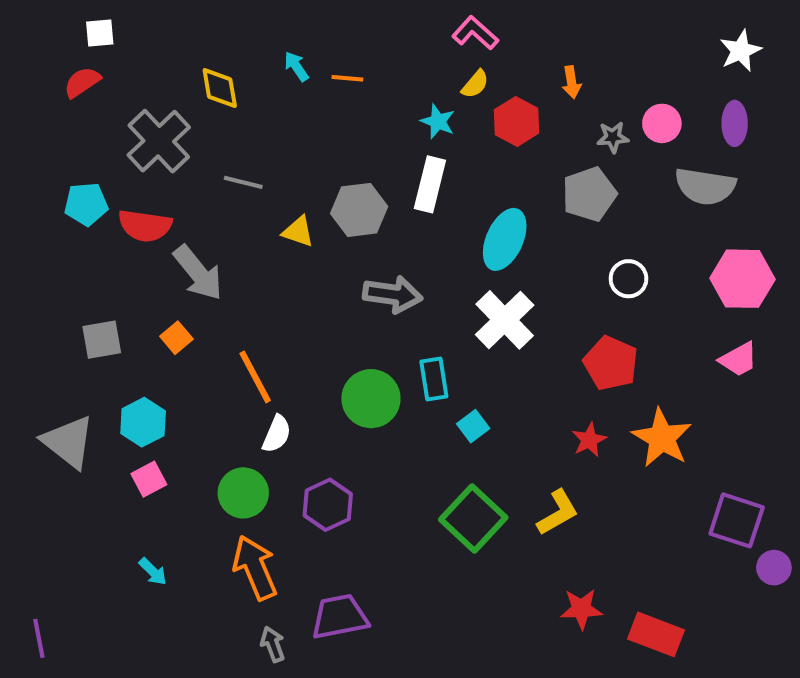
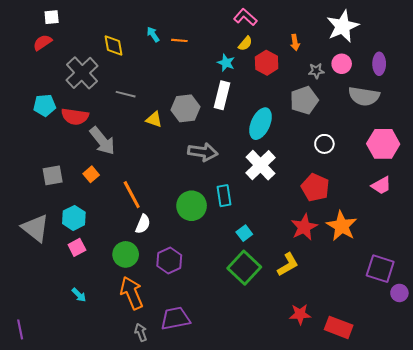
white star: (741, 51) -> (343, 26), moved, size x1.5
cyan square: (473, 426) -> (244, 233), moved
red star: (589, 440) -> (304, 227), size x1.5

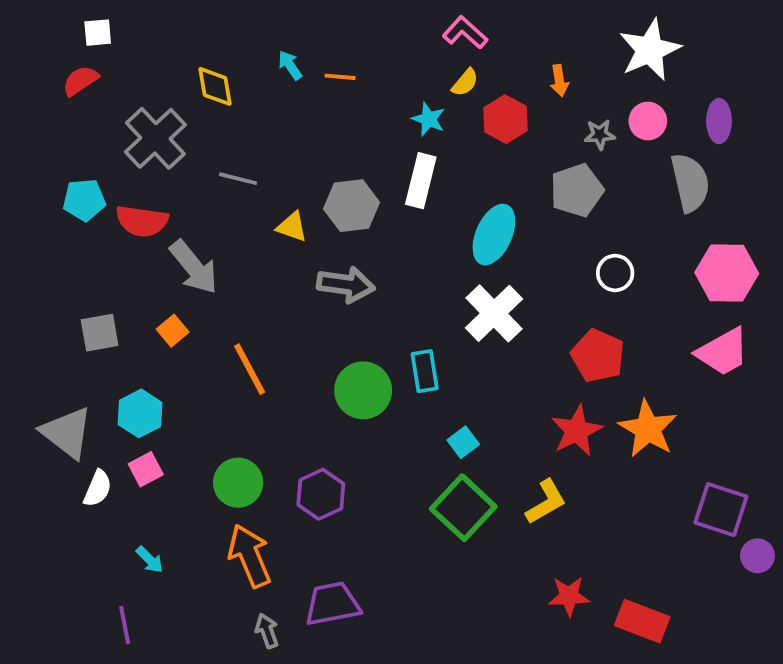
gray semicircle: (364, 96) -> (690, 183), turned -112
gray arrow: (203, 152) -> (346, 285), moved
pink trapezoid: (381, 185) -> (723, 352), size x1.4
white semicircle: (143, 224) -> (98, 488), moved
purple line: (20, 329) -> (125, 625), moved

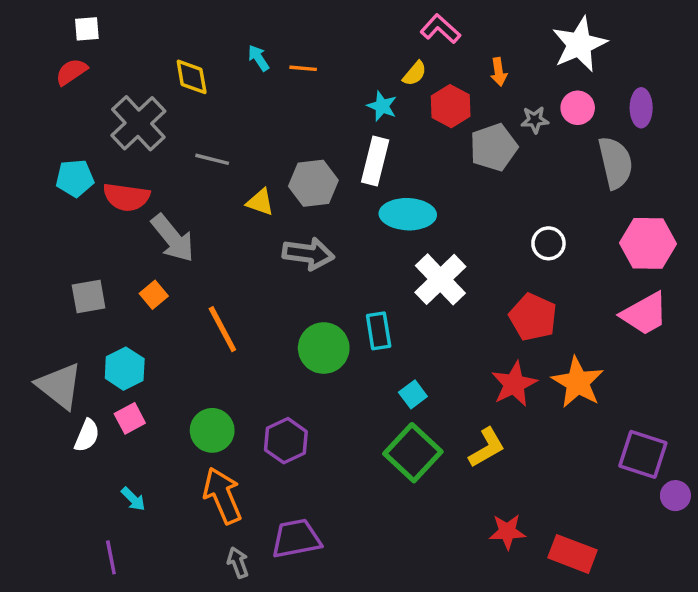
pink L-shape: (465, 33) -> (440, 29), moved
gray pentagon: (577, 190) -> (494, 147), moved
cyan ellipse: (494, 235) -> (408, 214), moved, turned 68

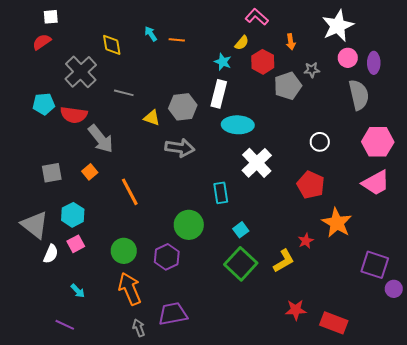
pink circle: (578, 108) -> (348, 58), moved
green circle: (324, 348) -> (189, 225), moved
red star: (514, 384) -> (306, 241), moved, size x0.6
purple line: (111, 557) -> (65, 325), turned -54

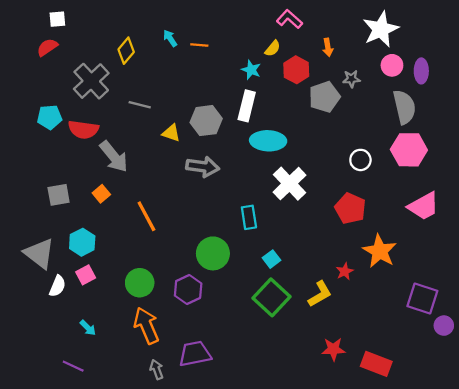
yellow diamond: (112, 45) -> (126, 51), turned 50
pink hexagon: (378, 142) -> (409, 150), moved

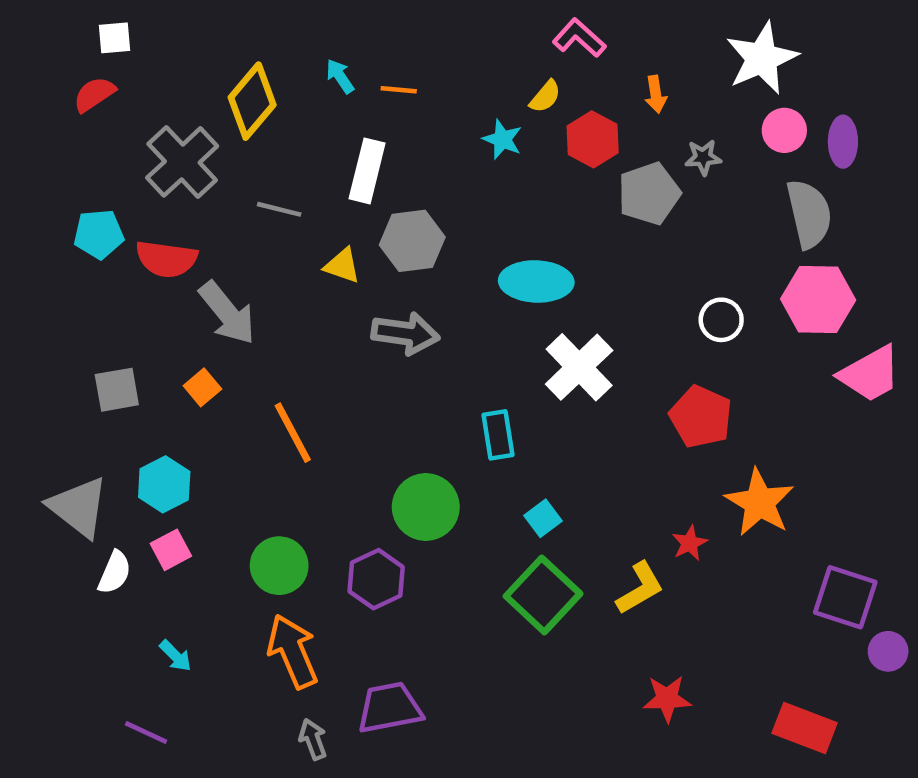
yellow diamond: (126, 51) -> (252, 101), size x1.4
white rectangle: (247, 106) -> (367, 171), moved
pink trapezoid: (424, 206) -> (870, 374), moved
red rectangle: (376, 364) -> (805, 728), moved

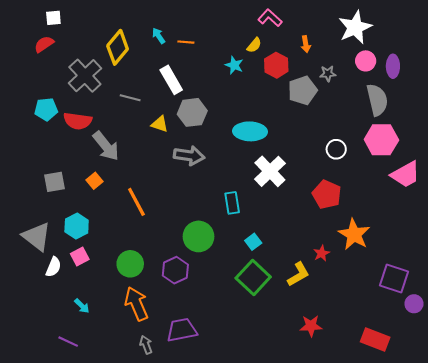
white rectangle: (367, 171) -> (171, 80), turned -44

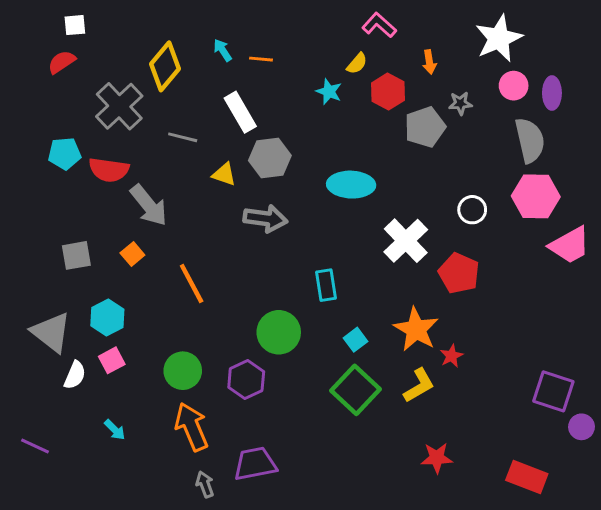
white cross: (270, 171) -> (406, 241), moved
orange star: (354, 234) -> (416, 329), moved
purple line: (68, 342) -> (35, 446), moved

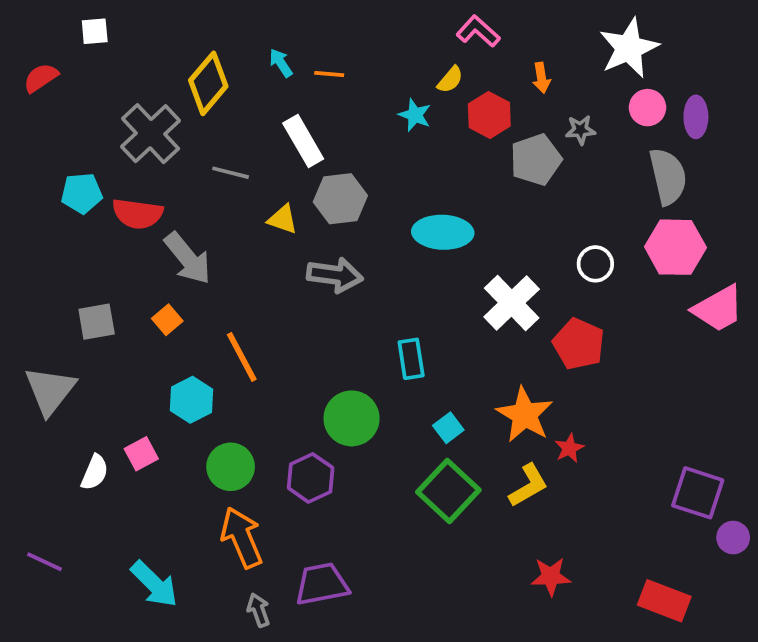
red semicircle: (62, 62) -> (41, 78), moved
cyan hexagon: (107, 318) -> (191, 400), moved
gray triangle: (51, 332) -> (50, 390), moved, turned 30
cyan arrow: (115, 430) -> (154, 584), moved, size x1.8

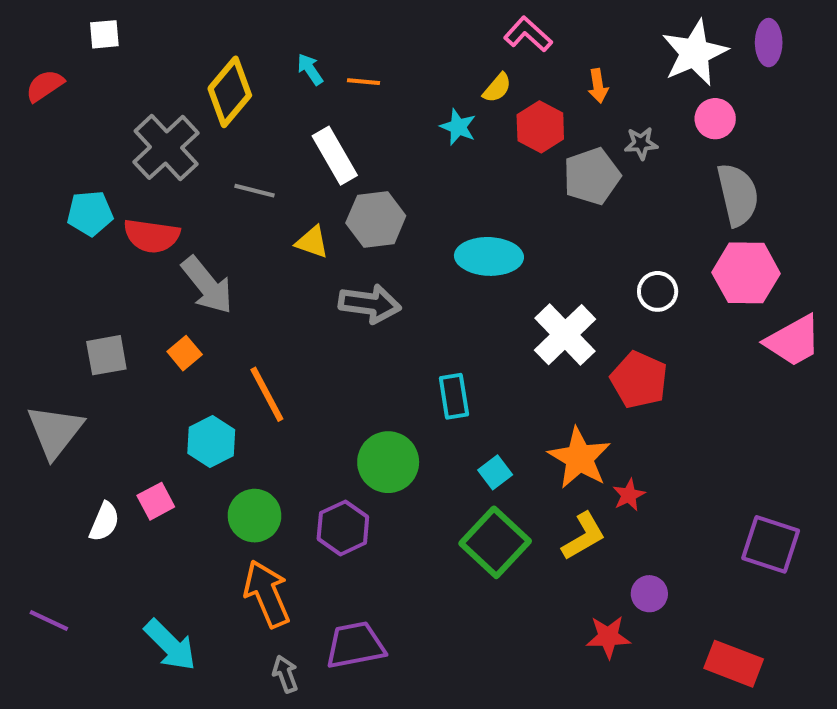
purple ellipse: (696, 117) -> (769, 43), moved
purple circle: (733, 538) -> (649, 594), moved

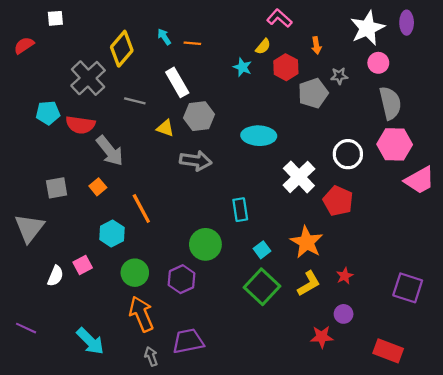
white circle: (658, 291) -> (348, 154), size x1.4
red star: (629, 495) -> (345, 276), moved

